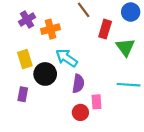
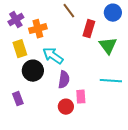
yellow rectangle: (25, 59) -> (20, 49), moved
purple rectangle: (23, 94) -> (18, 99), moved, turned -32

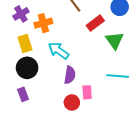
red rectangle: (89, 29) -> (95, 23), turned 36
black circle: (33, 71) -> (27, 68), moved

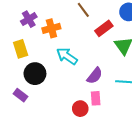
yellow rectangle: (25, 43) -> (21, 49), moved
purple semicircle: (70, 75) -> (95, 76), moved, turned 30
purple rectangle: (23, 94) -> (21, 95), moved, turned -32

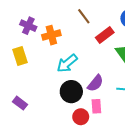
purple cross: (29, 19) -> (28, 26), turned -35
cyan arrow: (67, 56) -> (67, 63), turned -75
black circle: (35, 74) -> (71, 92), moved

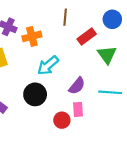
brown line: (84, 16) -> (65, 17), turned 42
black circle: (71, 92) -> (35, 94), moved

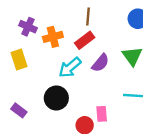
red rectangle: (87, 36) -> (85, 40), moved
purple semicircle: (77, 86) -> (100, 63), moved

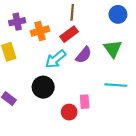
purple cross: (28, 27) -> (17, 22), turned -35

